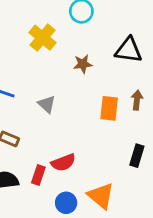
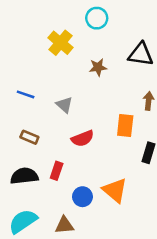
orange rectangle: (109, 108) -> (125, 126), moved
red semicircle: (63, 163) -> (82, 138), moved

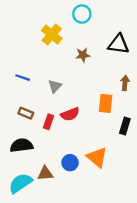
gray triangle: (64, 105) -> (55, 86), turned 32
red rectangle: (57, 171) -> (48, 122), moved
brown triangle: (64, 225) -> (45, 173), moved

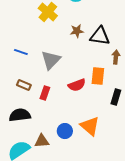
black triangle: (118, 44) -> (100, 36), moved
gray triangle: (55, 86) -> (51, 60), size x1.5
red semicircle: (70, 114) -> (77, 85), moved

